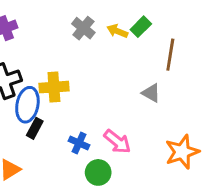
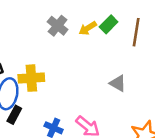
yellow arrow: (117, 31) -> (88, 28), turned -54
brown line: (170, 55) -> (136, 32), moved

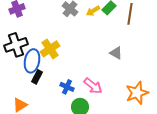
yellow cross: (31, 78) -> (50, 49), turned -30

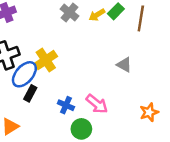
blue ellipse: (32, 61) -> (24, 74), turned 30
orange star: (137, 93) -> (149, 112), size x0.7

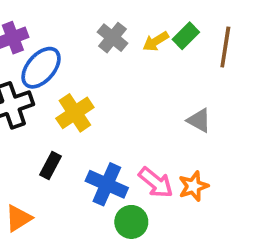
blue ellipse: (24, 74) -> (41, 68), moved
blue cross: (66, 105) -> (107, 184), size x1.5
orange star: (149, 112) -> (193, 186), moved

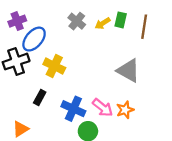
green rectangle: (186, 36) -> (121, 20), turned -32
yellow cross: (75, 113) -> (54, 66), turned -30
gray triangle: (199, 120) -> (128, 71), size x1.6

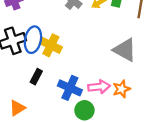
blue ellipse: (34, 39) -> (33, 40), moved, turned -30
pink arrow: (103, 108) -> (99, 87), turned -45

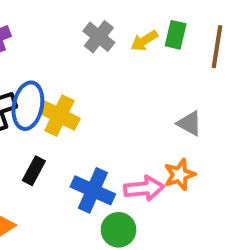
gray triangle: (125, 50) -> (189, 123), size x0.6
orange star: (121, 89) -> (180, 175), moved

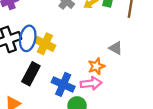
black rectangle: (34, 171) -> (31, 74), size x1.5
orange star: (180, 175) -> (96, 66), moved

